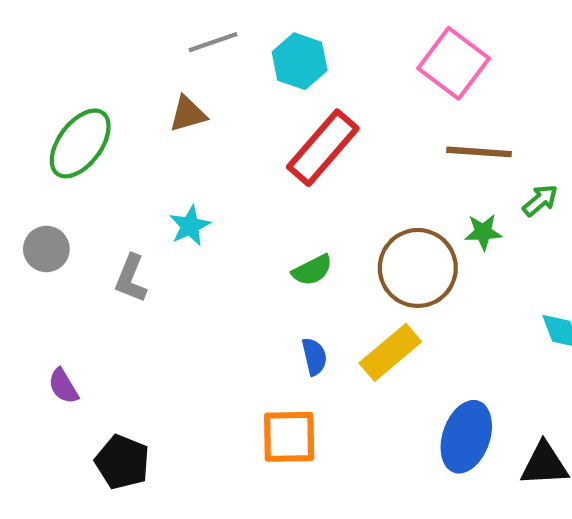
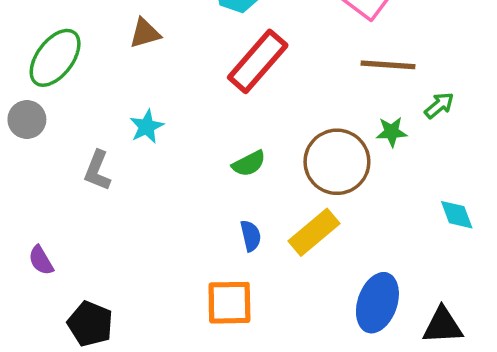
gray circle: (46, 249) -> (27, 120), moved

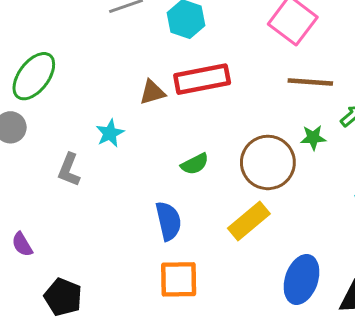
brown triangle: (145, 33) -> (152, 92), moved
red rectangle: (258, 61) -> (202, 79), turned 38
blue semicircle: (251, 236) -> (168, 221), moved, size x1.5

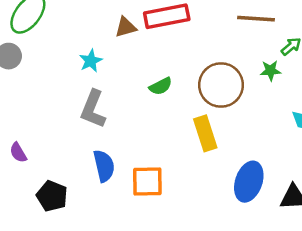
green star: (313, 138) -> (270, 71), moved
gray L-shape: (69, 170) -> (93, 109), moved, size x1.4
blue semicircle: (168, 221) -> (104, 166), moved
yellow rectangle: (249, 221) -> (205, 133), turned -68

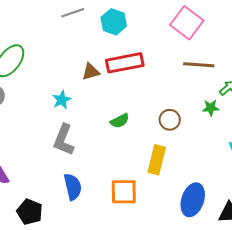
brown circle: (221, 85) -> (170, 120), size x0.6
yellow rectangle: (205, 133) -> (157, 160), turned 32
orange square: (147, 182) -> (124, 192), moved

